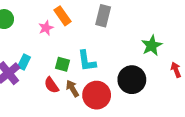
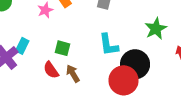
cyan L-shape: (87, 61) -> (109, 45), moved
red circle: (97, 95) -> (124, 80), moved

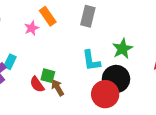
green star: (156, 29) -> (122, 49), moved
green square: (62, 48) -> (48, 76), moved

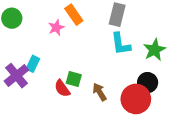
cyan L-shape: (91, 61) -> (121, 44), moved
black circle: (116, 79) -> (148, 83), size x0.7
brown arrow: (58, 88) -> (100, 92), moved

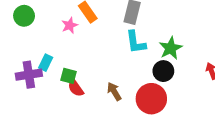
purple cross: (16, 76) -> (29, 75), turned 30
green square: (74, 79) -> (68, 76), moved
black circle: (148, 83) -> (163, 71), moved

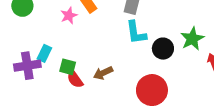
green star: (171, 48) -> (192, 39), moved
black circle: (163, 71) -> (163, 49), moved
brown arrow: (114, 91) -> (103, 73), moved, turned -84

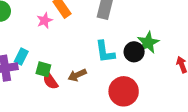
cyan L-shape: (136, 33) -> (105, 52), moved
green star: (192, 39) -> (148, 43), moved

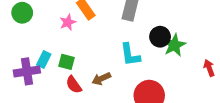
black circle: (134, 52) -> (160, 37), moved
green square: (43, 69) -> (67, 62), moved

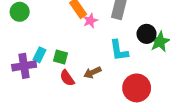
pink star: (68, 22) -> (90, 21), moved

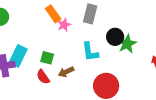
cyan rectangle: (39, 55) -> (18, 56), size x1.5
green square: (60, 57) -> (47, 58), moved

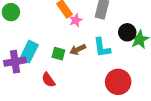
brown arrow: (66, 72) -> (78, 50), moved
red semicircle: (43, 77) -> (48, 80), moved

